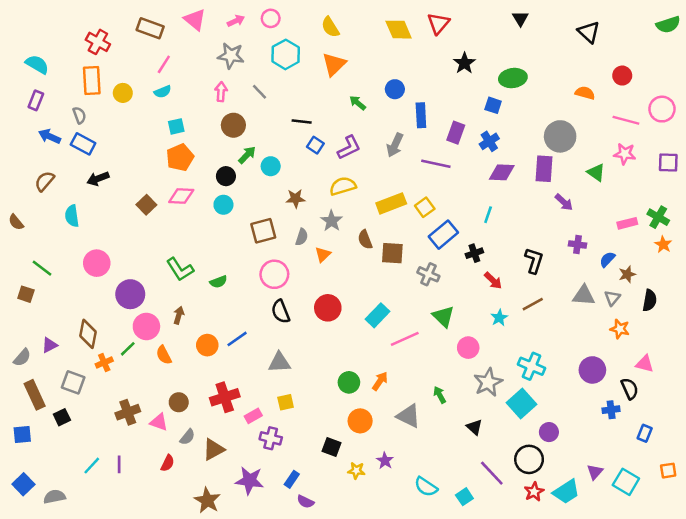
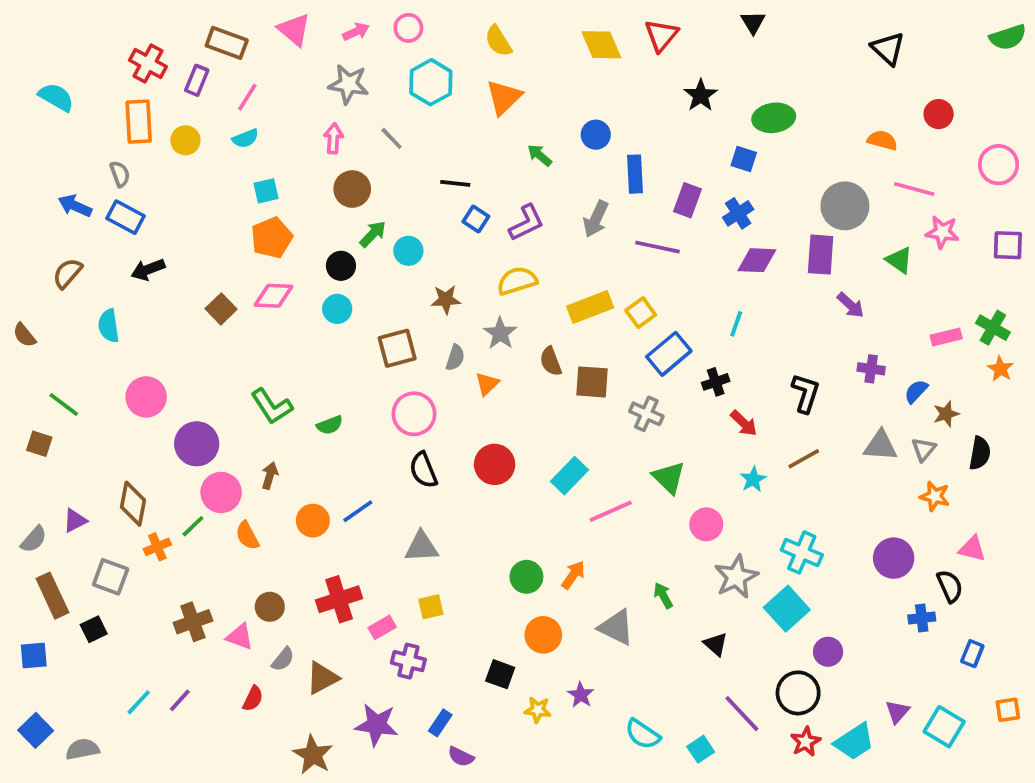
black triangle: (520, 18) -> (753, 22), moved
purple rectangle: (36, 100) -> (197, 80), moved
pink line: (626, 120) -> (914, 189), moved
purple line: (119, 464) -> (180, 700), turned 42

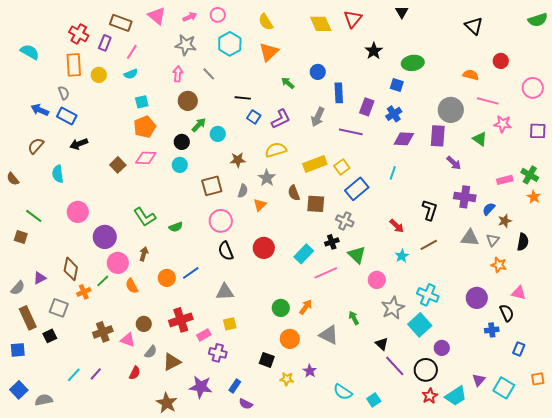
purple cross: (871, 369) -> (465, 197), size x1.5
black cross: (716, 382) -> (332, 242), moved
purple line: (742, 714) -> (395, 366), moved

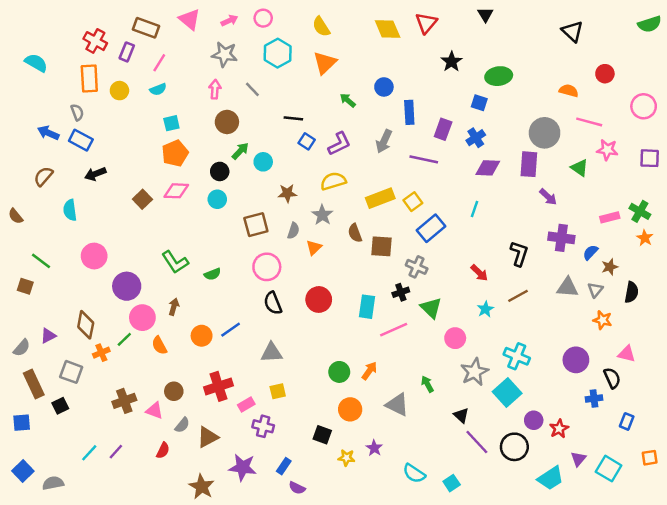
cyan rectangle: (304, 254) -> (367, 307), turned -36
red star: (430, 396) -> (559, 429), moved

